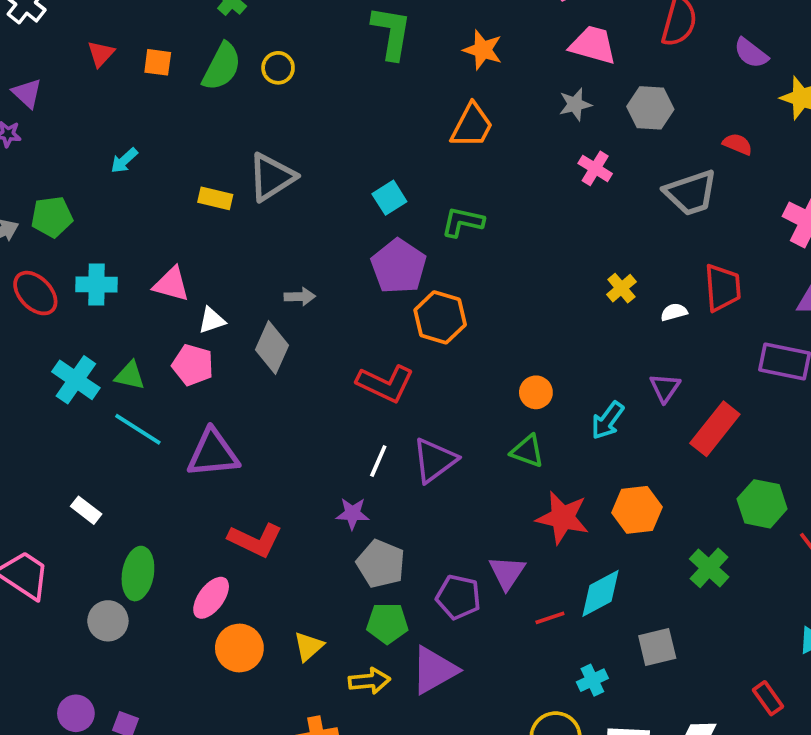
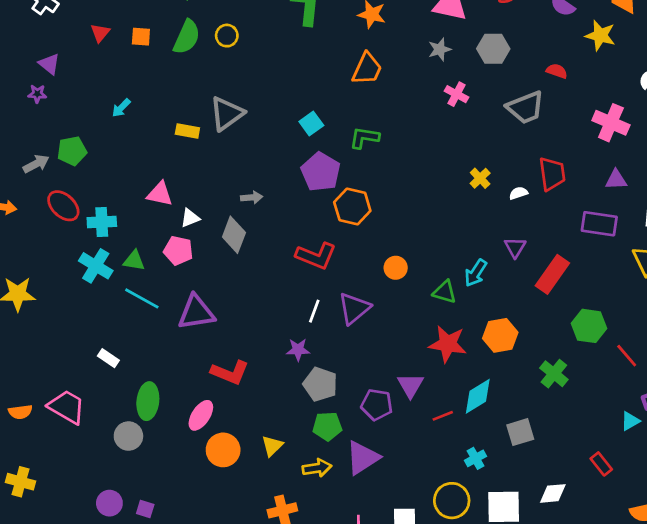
cyan cross: (96, 284) -> (102, 222), moved
orange circle: (536, 392) -> (396, 268), moved
green triangle: (527, 451) -> (445, 292), moved

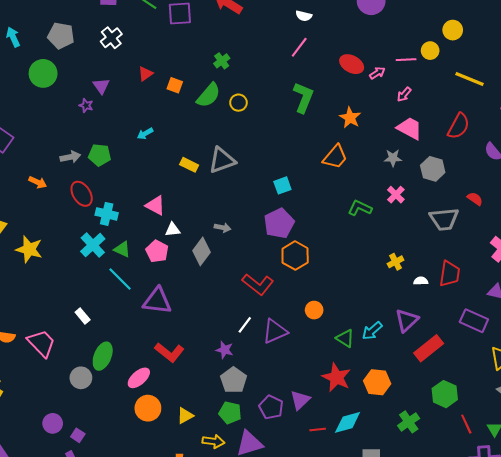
green L-shape: (364, 138) -> (360, 208), moved
purple triangle: (515, 247) -> (407, 320), size x1.4

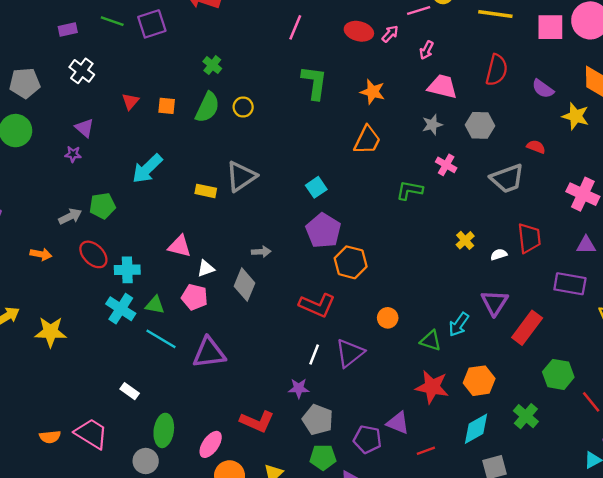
cyan arrow: (145, 134) -> (147, 169), size x1.8
red L-shape: (169, 352) -> (257, 421), moved
purple triangle: (300, 400) -> (398, 423), turned -40
cyan diamond: (348, 422) -> (476, 429), moved

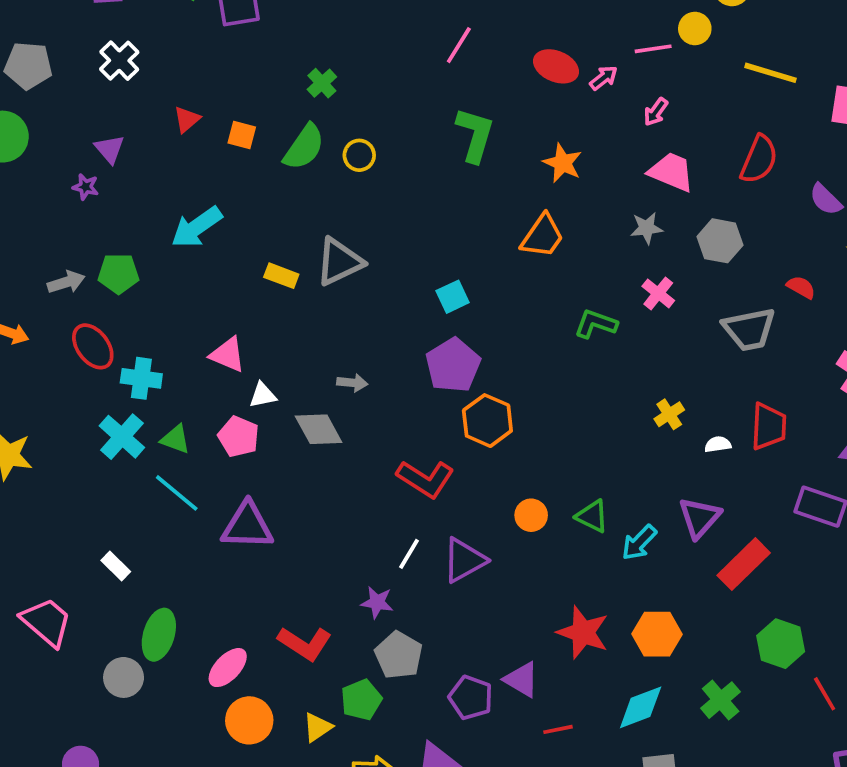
gray diamond: (245, 285) -> (319, 429), turned -60
green triangle: (431, 341) -> (592, 516), moved
green pentagon: (323, 457) -> (361, 700), moved, turned -30

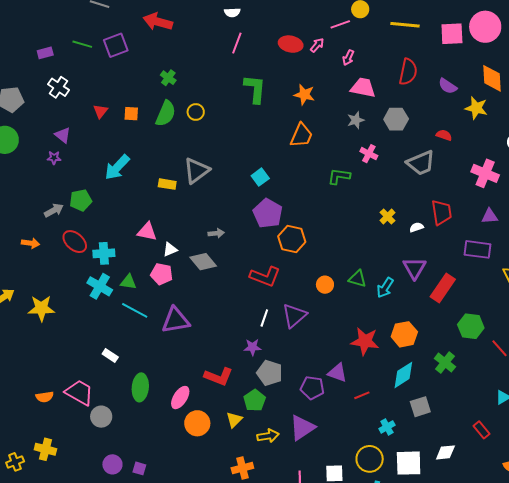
gray circle: (124, 677) -> (101, 417), moved

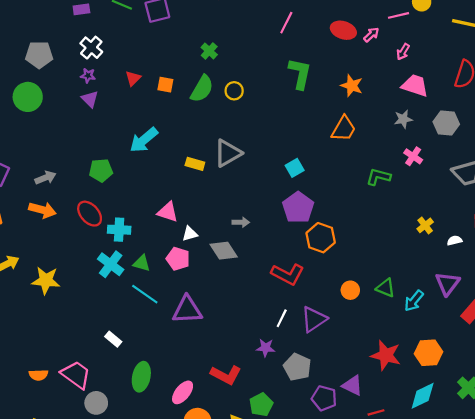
purple star: (54, 158) -> (88, 76), moved
gray arrow: (54, 210) -> (45, 178), moved
orange arrow: (30, 243) -> (42, 210), size x1.4
gray pentagon: (270, 373) -> (297, 367), moved

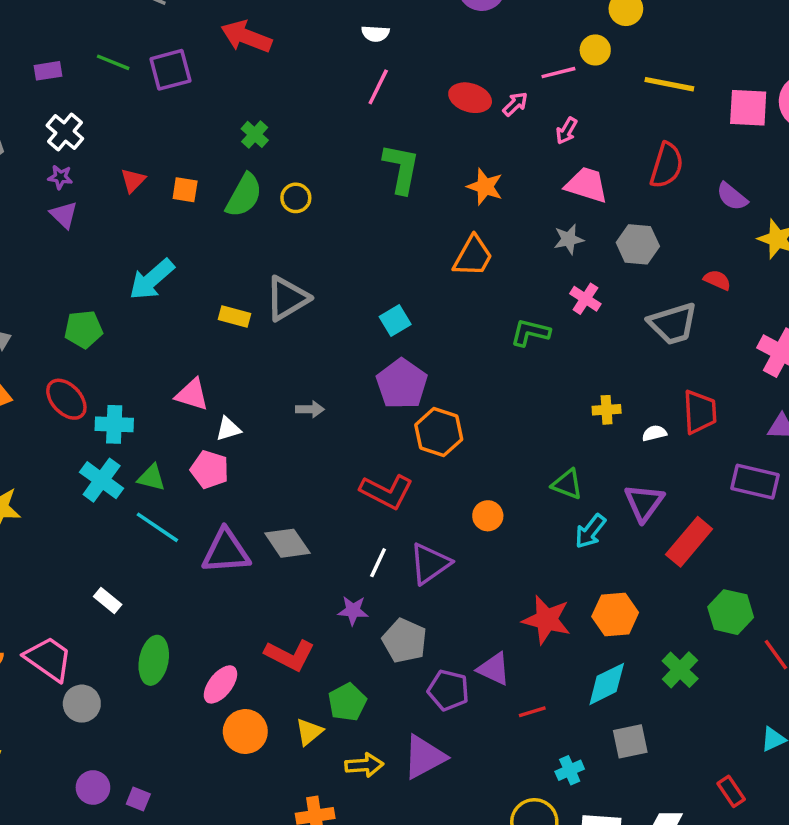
yellow cross: (425, 225) -> (607, 410), turned 35
gray diamond: (224, 251) -> (287, 543), moved
green triangle: (386, 288) -> (567, 484), moved

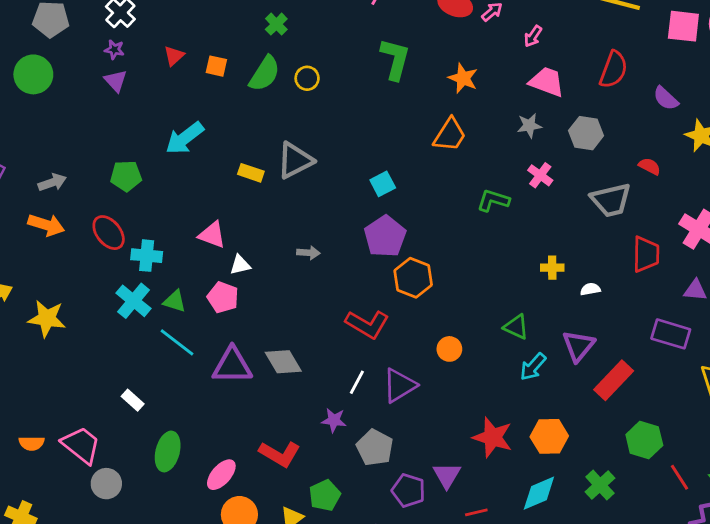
red trapezoid: (700, 412) -> (646, 254), moved
purple triangle: (494, 669) -> (447, 475), turned 32

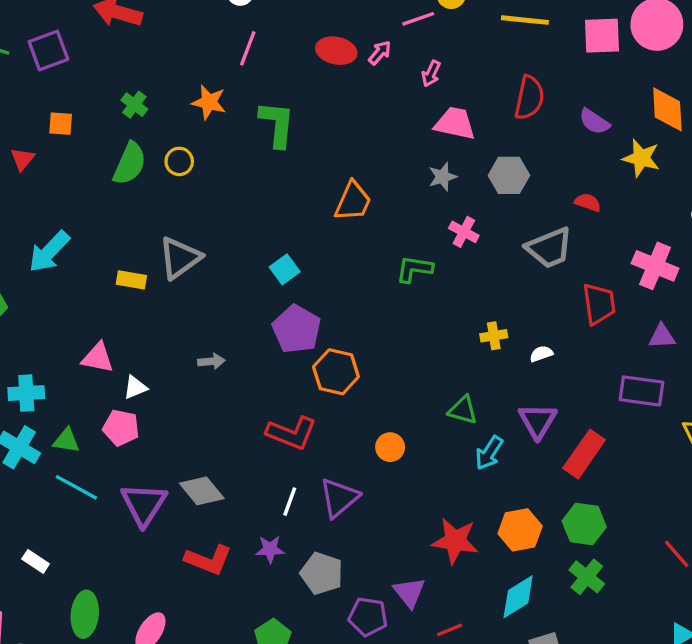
orange square: (216, 66) -> (61, 124), moved
orange star: (463, 78) -> (209, 102), moved
purple triangle: (232, 366) -> (144, 504), turned -48
green hexagon: (644, 440) -> (584, 524), moved
red L-shape: (280, 454) -> (208, 560), moved

